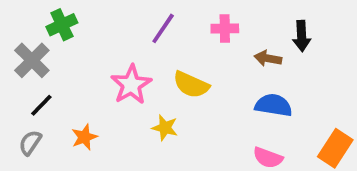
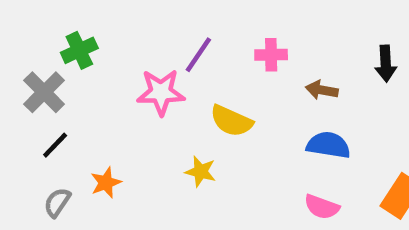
black arrow: (302, 36) -> (386, 64), moved
pink star: (131, 85) -> (161, 92), moved, turned 30
gray semicircle: (30, 143) -> (57, 202), moved

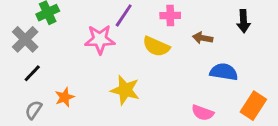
yellow semicircle: (231, 121) -> (156, 46), moved
blue semicircle: (328, 145) -> (224, 72), moved
yellow star: (201, 172) -> (125, 90), size x1.5

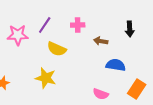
pink star: (100, 39) -> (18, 35), moved
yellow semicircle: (156, 46) -> (57, 49), moved

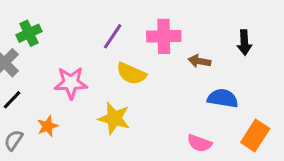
pink cross: (78, 25) -> (164, 36), size x1.5
pink star: (18, 35) -> (71, 83), moved

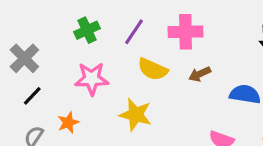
green cross: (29, 33) -> (87, 30), moved
brown arrow: (199, 61) -> (200, 74), moved, turned -35

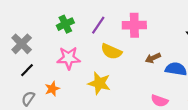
brown arrow: (200, 74) -> (153, 58), moved

